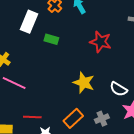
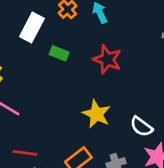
red star: (101, 42) -> (107, 59), moved

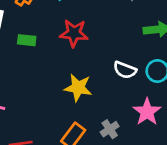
white semicircle: (141, 127) -> (125, 70), moved

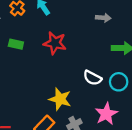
yellow star: (78, 88) -> (60, 99), moved

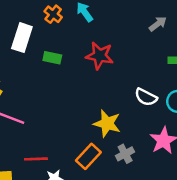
gray arrow: (103, 18) -> (158, 24), turned -40

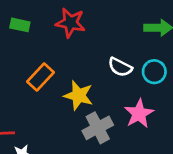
gray cross: (125, 154) -> (98, 128), size x1.5
orange rectangle: (88, 156) -> (41, 77), moved

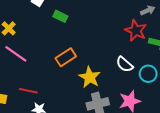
red star: (70, 23) -> (136, 31), moved

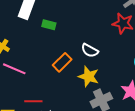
white semicircle: (125, 64) -> (90, 50), moved

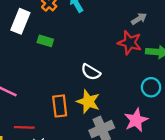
orange rectangle: (62, 62) -> (60, 106), moved, turned -54

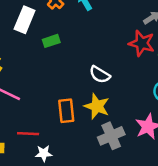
green rectangle: (45, 41) -> (51, 41), turned -35

